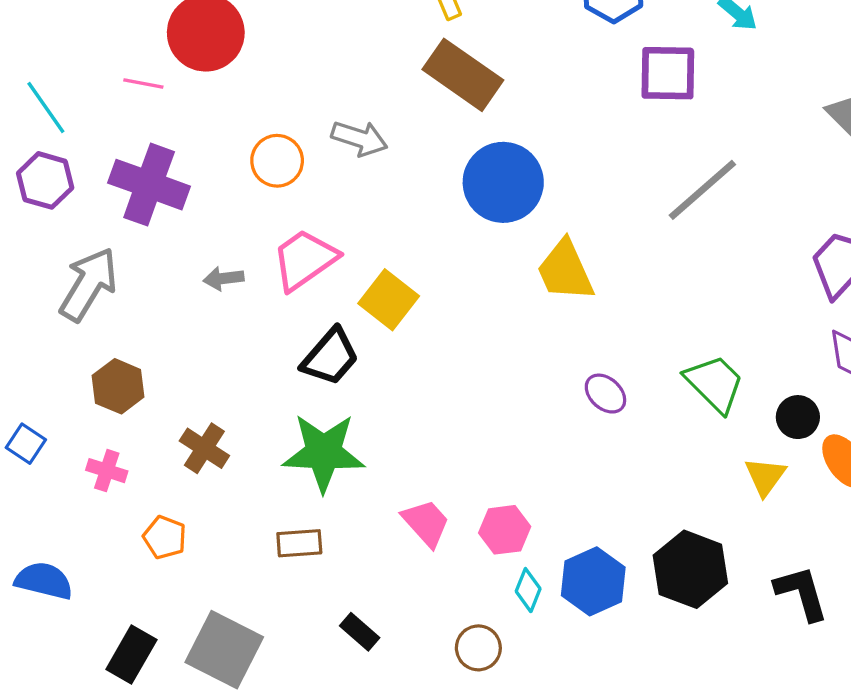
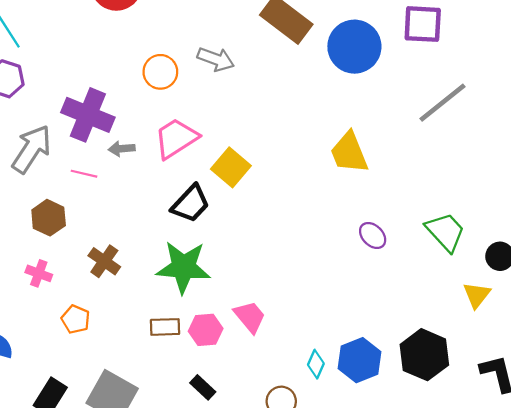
pink line: (143, 83) -> (84, 174), moved
blue circle: (503, 182) -> (354, 47), moved
purple cross: (149, 185) -> (88, 115), moved
pink hexagon: (505, 530) -> (206, 330), moved

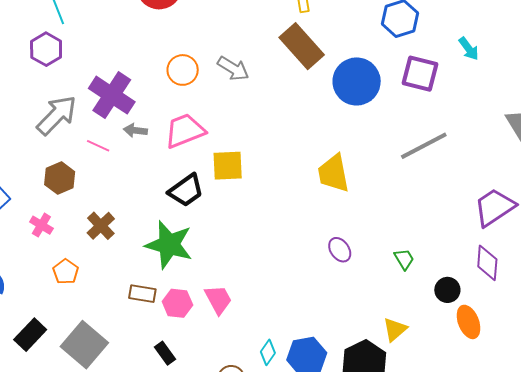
yellow square: (231, 167) -> (228, 166), turned 36
green trapezoid: (445, 232) -> (404, 259), size x0.6
yellow triangle: (477, 295) -> (395, 330), moved

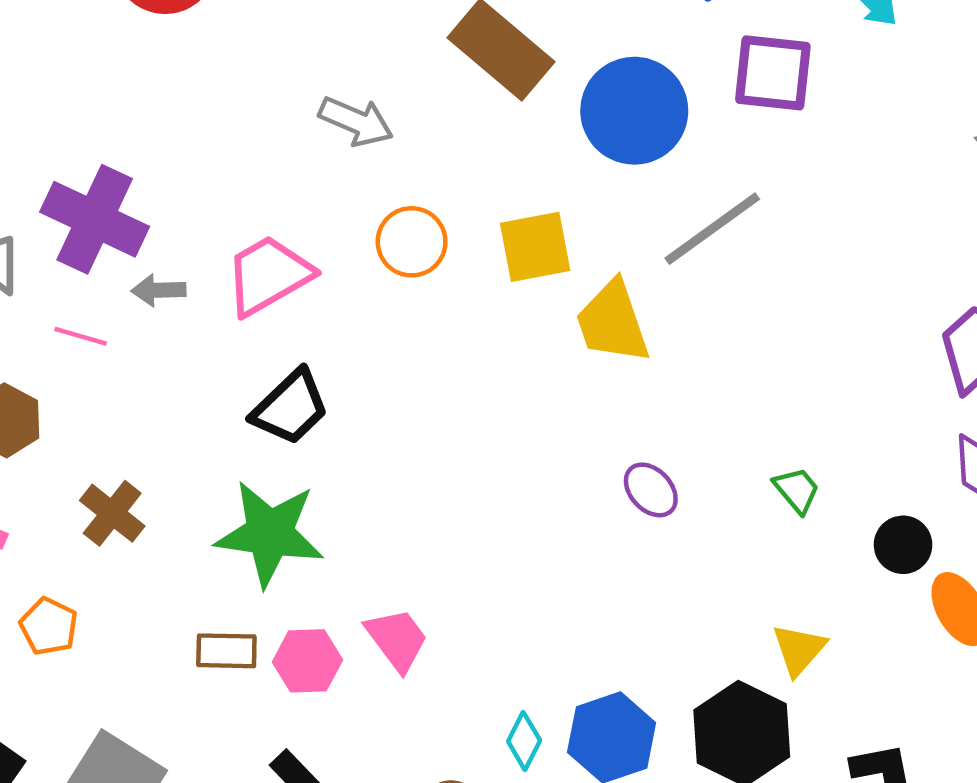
orange circle: (183, 70) -> (412, 242), moved
gray line: (424, 146) -> (712, 229), moved
yellow square: (228, 166) -> (535, 247), moved

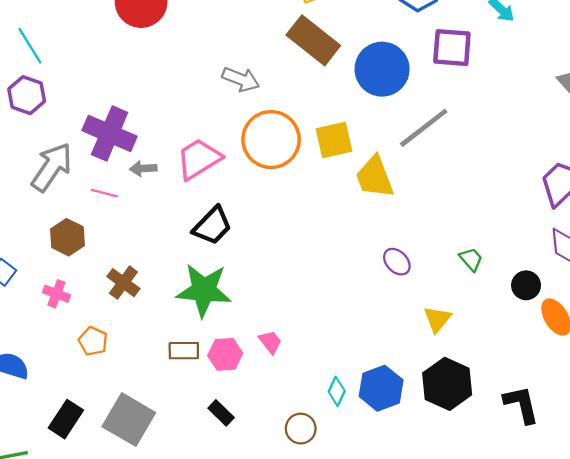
orange circle: (412, 242) -> (271, 140), size x1.6
pink trapezoid: (397, 639) -> (270, 342), size x0.7
yellow triangle: (799, 650) -> (437, 319), moved

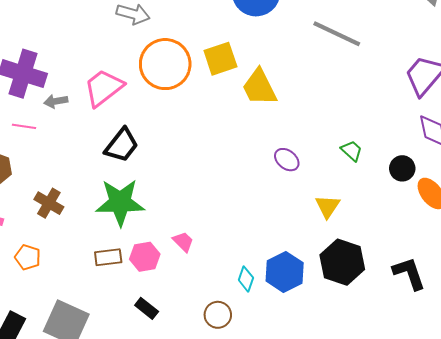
gray line: (424, 128) -> (337, 34), moved, turned 69

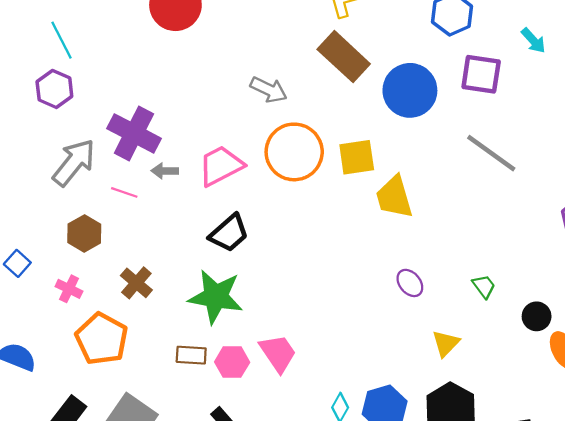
pink trapezoid: (183, 242) -> (278, 353), size x1.6
orange pentagon: (28, 257) -> (102, 339), size x1.8

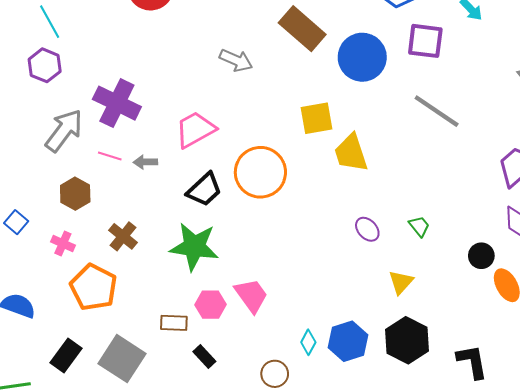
orange circle: (294, 152) -> (260, 172), moved
gray arrow: (165, 171) -> (145, 162), moved
green trapezoid: (484, 286) -> (419, 226), moved
brown rectangle: (191, 355) -> (174, 323), moved

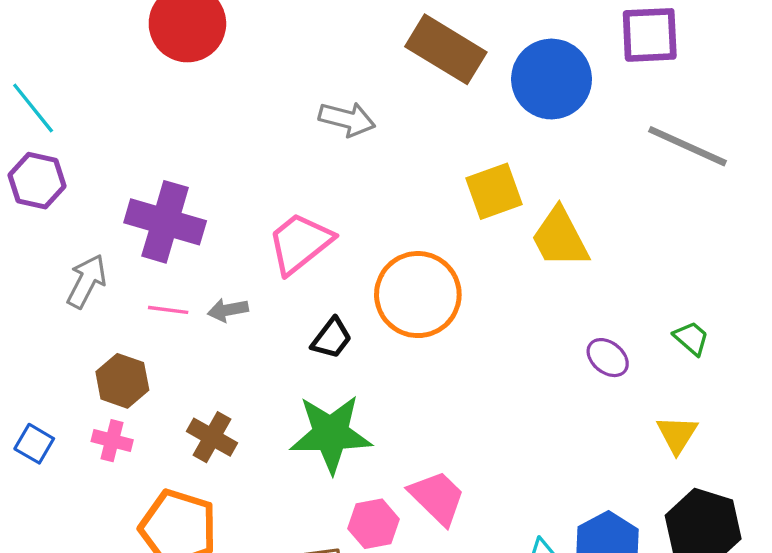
gray arrow: (64, 131) -> (87, 281), size x0.7
black trapezoid: (204, 190) -> (332, 338), size x0.7
pink cross: (63, 244) -> (112, 441), moved

